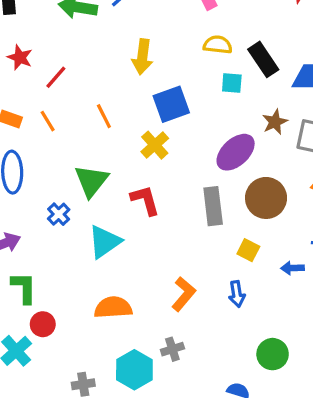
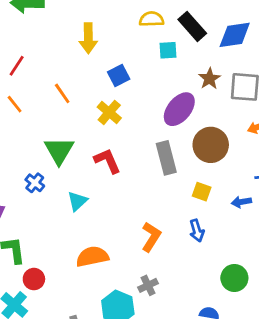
blue square: (171, 104) -> (119, 76), size x0.7
cyan triangle: (105, 242) -> (77, 201), size x0.7

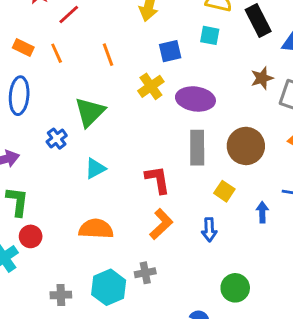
cyan square: (168, 50) -> (210, 35), moved
purple ellipse: (179, 109) -> (195, 99), moved, turned 44
red L-shape: (107, 161) -> (158, 180), moved
blue arrow: (241, 202) -> (262, 212), turned 84

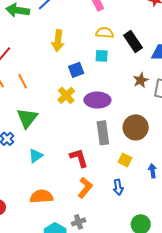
orange line: (108, 55) -> (23, 81), moved

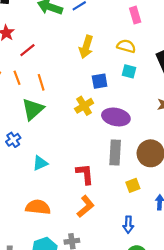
yellow semicircle: (105, 33) -> (126, 46), moved
green triangle: (27, 118) -> (33, 109), moved
yellow square: (125, 160) -> (133, 185), turned 32
blue arrow: (118, 187) -> (128, 225), moved

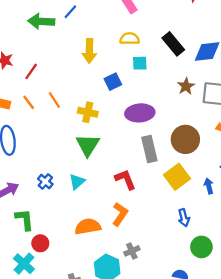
yellow cross: (84, 106) -> (88, 112), moved, turned -30
green triangle: (33, 109) -> (88, 145), moved
blue cross: (13, 140) -> (45, 182), moved
yellow square: (133, 185) -> (177, 177), size x1.6
orange L-shape: (86, 207) -> (120, 214), moved

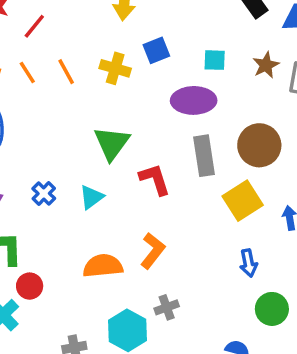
cyan square: (140, 63) -> (215, 60), moved
yellow cross: (88, 112) -> (115, 68), moved
red L-shape: (125, 179) -> (155, 179), moved

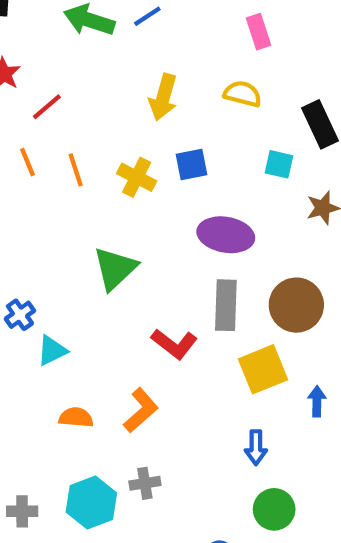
cyan square: (215, 60) -> (279, 164), moved
red L-shape: (155, 179) -> (174, 344), moved, turned 135
cyan triangle: (91, 197) -> (52, 351), moved
orange semicircle: (103, 266) -> (76, 417), size x0.7

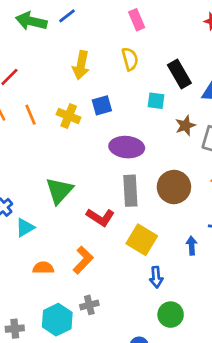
yellow semicircle: (243, 94) -> (130, 59), turned 65
green triangle: (115, 268) -> (59, 191), moved
yellow square: (263, 369) -> (142, 240), moved, turned -32

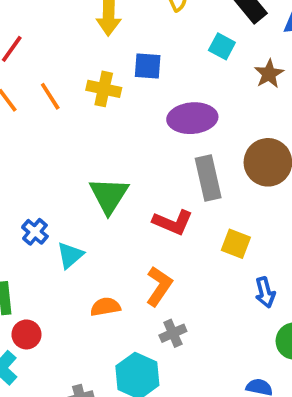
cyan square: (156, 101) -> (222, 46), turned 30
blue square: (102, 105) -> (148, 66), turned 30
yellow square: (142, 240) -> (236, 244), size x0.7
gray cross: (89, 305) -> (173, 333), moved

